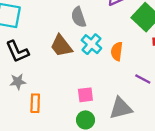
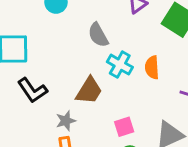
brown trapezoid: (61, 46) -> (89, 91), moved, turned -100
gray star: (18, 82) -> (66, 121), moved

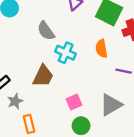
orange semicircle: (152, 67) -> (101, 49), moved
gray star: (66, 121) -> (15, 101), moved

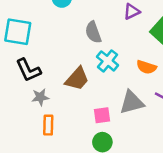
orange semicircle: (101, 49) -> (146, 67), turned -78
gray triangle: (111, 105) -> (132, 102), moved

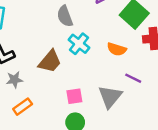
gray triangle: (132, 102) -> (110, 97), moved, turned -35
orange rectangle: (48, 125) -> (23, 107), turned 54

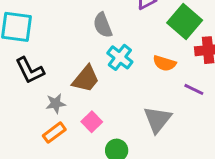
purple line: (133, 78) -> (194, 89), moved
gray star: (14, 80) -> (56, 104), moved
pink square: (74, 96) -> (92, 122), moved, turned -35

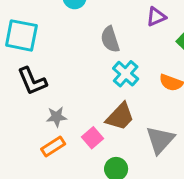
brown trapezoid: (86, 79) -> (120, 117), moved

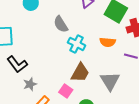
gray star: (57, 117) -> (30, 84), moved

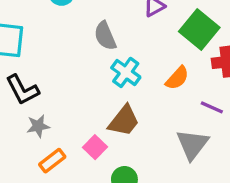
orange semicircle: (108, 42) -> (177, 78), turned -63
gray triangle: (110, 81) -> (192, 144), moved

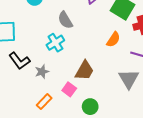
cyan cross: (126, 72) -> (55, 43), moved, turned 30
gray star: (38, 126) -> (42, 72), moved

